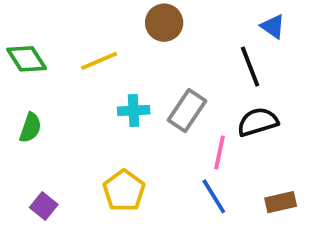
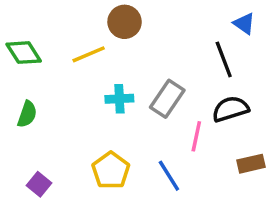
brown circle: (164, 23) -> (125, 22), moved
blue line: (214, 196) -> (169, 176), moved
brown rectangle: (281, 202) -> (251, 164), moved

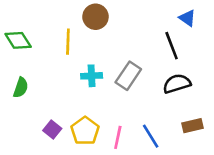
yellow line: (89, 54) -> (68, 42), turned -65
pink line: (196, 136) -> (118, 137), moved
blue line: (169, 176) -> (151, 136), moved
purple square: (39, 184) -> (52, 130), moved

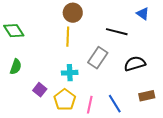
yellow line: (68, 42) -> (68, 37), moved
black line: (172, 46) -> (117, 32), moved, turned -55
cyan cross: (92, 76) -> (70, 73), moved
purple square: (52, 130) -> (40, 90), moved

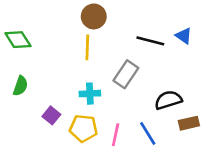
blue triangle: (143, 14) -> (184, 36), moved
black semicircle: (135, 64) -> (168, 100), moved
yellow pentagon: (65, 100) -> (83, 128), turned -30

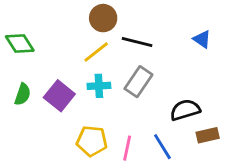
black line: (150, 41) -> (137, 42), moved
yellow line: (87, 47) -> (96, 52), turned 50
cyan cross: (90, 94) -> (99, 86), moved
purple square: (51, 115) -> (59, 96), moved, size x1.5

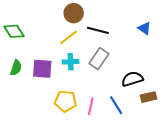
purple square: (59, 96) -> (42, 69), turned -35

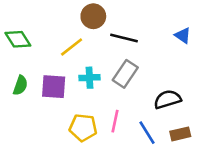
yellow line: (69, 37) -> (72, 47), moved
brown rectangle: (148, 97) -> (180, 134), moved
pink line: (91, 106) -> (115, 121), moved

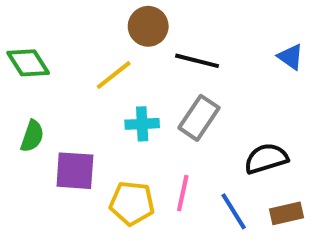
purple square: (54, 87) -> (75, 171), moved

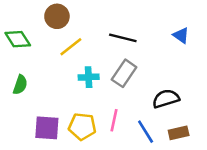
brown circle: (148, 26) -> (57, 16), moved
purple square: (75, 171) -> (47, 128), moved

